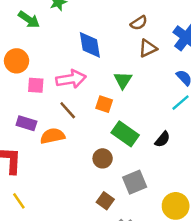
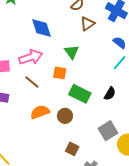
orange semicircle: (53, 136) -> (40, 112), moved
gray square: (135, 182) -> (108, 131), moved

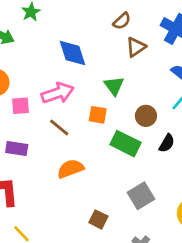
brown circle: (65, 116) -> (146, 116), moved
gray square: (108, 131) -> (141, 196), moved
brown square: (72, 149) -> (98, 219), moved

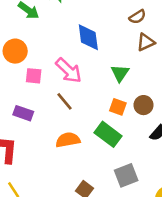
pink arrow: (58, 93) -> (69, 71), turned 52
orange square: (98, 115) -> (118, 107), moved
green rectangle: (125, 144) -> (108, 134), moved

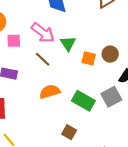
green triangle: (120, 73) -> (68, 43), moved
green rectangle: (108, 134) -> (83, 101), moved
gray square: (126, 175) -> (111, 97), moved

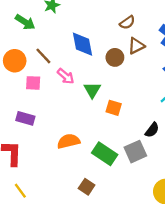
pink arrow: (43, 33) -> (66, 76), size x0.7
brown circle: (110, 54) -> (115, 57), moved
brown line: (43, 59) -> (43, 56), moved

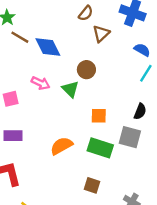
brown line: (43, 56) -> (20, 37), moved
brown circle: (115, 57) -> (86, 70), moved
orange square: (114, 108) -> (99, 116), moved
gray square: (135, 152) -> (130, 137), turned -35

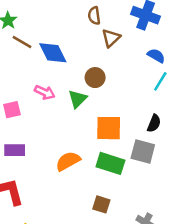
brown semicircle: (86, 13) -> (94, 16), turned 133
green triangle: (70, 89) -> (77, 99), turned 30
orange square: (99, 116) -> (109, 128), size x1.5

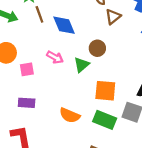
brown line: (22, 42) -> (39, 14), turned 35
orange semicircle: (68, 161) -> (70, 115), turned -132

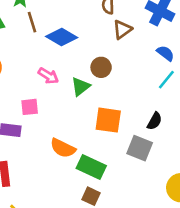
blue diamond: (64, 25) -> (62, 37), turned -40
pink square: (27, 69) -> (30, 107), moved
green rectangle: (105, 120) -> (91, 167), moved

